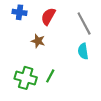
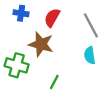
brown star: (38, 41) -> (41, 44), size x1.6
green cross: (26, 78) -> (17, 65), moved

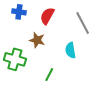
brown star: (41, 44) -> (37, 40), size x0.7
cyan semicircle: (90, 55) -> (70, 50), moved

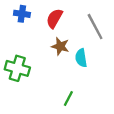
brown star: (37, 40) -> (60, 46), moved
green line: (49, 75) -> (68, 99), moved

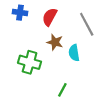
green cross: (17, 68) -> (30, 62), moved

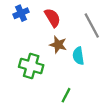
blue cross: (20, 13) -> (21, 13), turned -32
red semicircle: (50, 17) -> (52, 18), turned 120

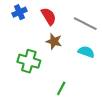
gray line: (92, 26) -> (85, 24), turned -35
cyan semicircle: (78, 56) -> (86, 52), moved, turned 119

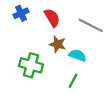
cyan semicircle: (86, 52) -> (78, 55), moved
green line: (61, 88) -> (73, 81), moved

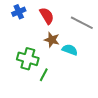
green line: (73, 81) -> (44, 75), moved

